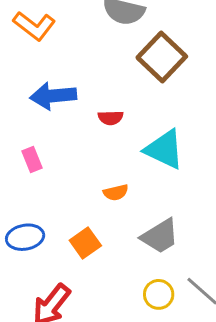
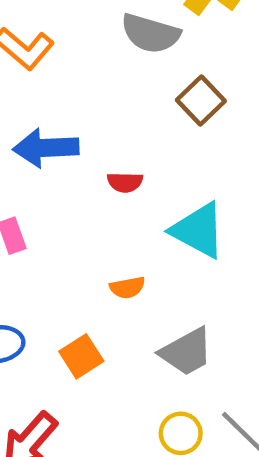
brown square: (162, 57) -> (201, 101), size x0.7

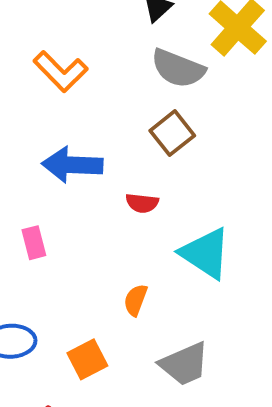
brown square: (201, 101) -> (172, 133), moved
orange semicircle: (127, 288) -> (135, 300), turned 116

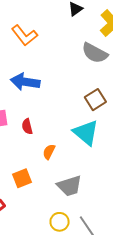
gray semicircle: (178, 68) -> (95, 53), moved
brown square: (172, 133) -> (95, 100), moved
red semicircle: (142, 203) -> (27, 127), moved, turned 63

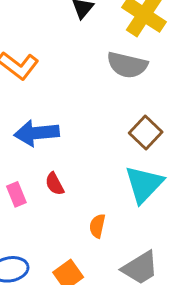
red semicircle: (27, 127) -> (55, 184), moved
cyan triangle: (86, 133) -> (144, 184), turned 48

